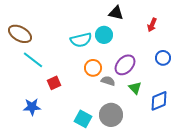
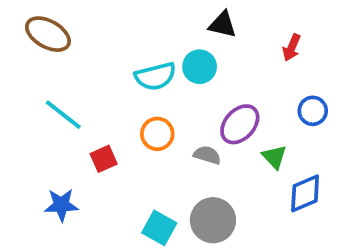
brown ellipse: (20, 34) -> (48, 34), moved
orange circle: (93, 68) -> (157, 134), moved
green triangle: (135, 88) -> (274, 157), moved

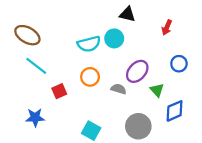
brown ellipse: (48, 34) -> (27, 35), moved
gray circle: (213, 220) -> (138, 126), moved

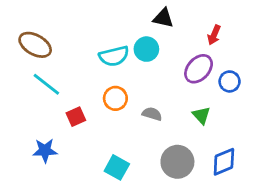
purple ellipse: (137, 71) -> (199, 69), moved
blue diamond: (175, 111) -> (224, 162), moved

